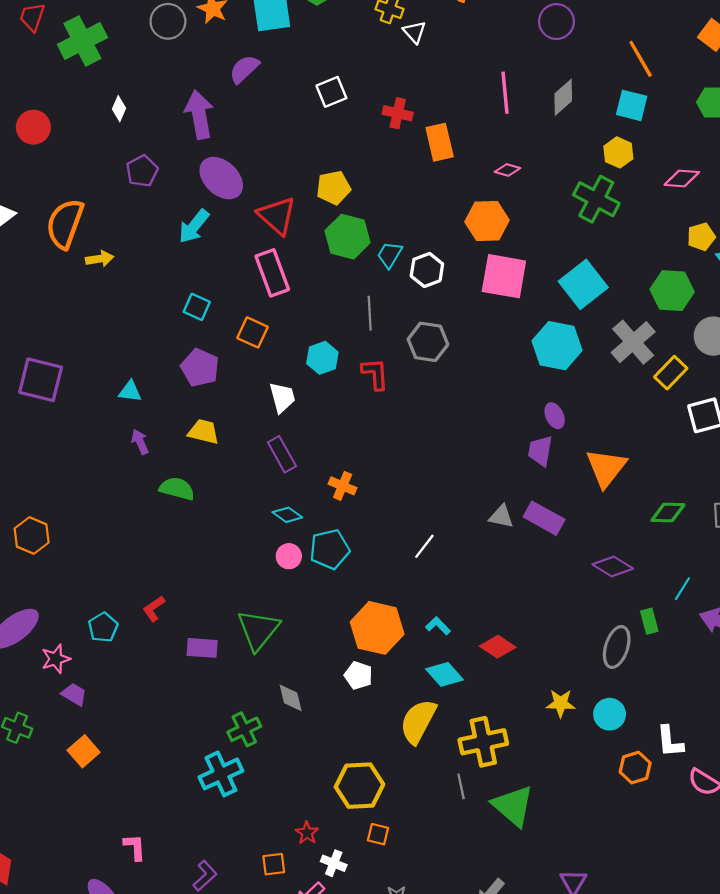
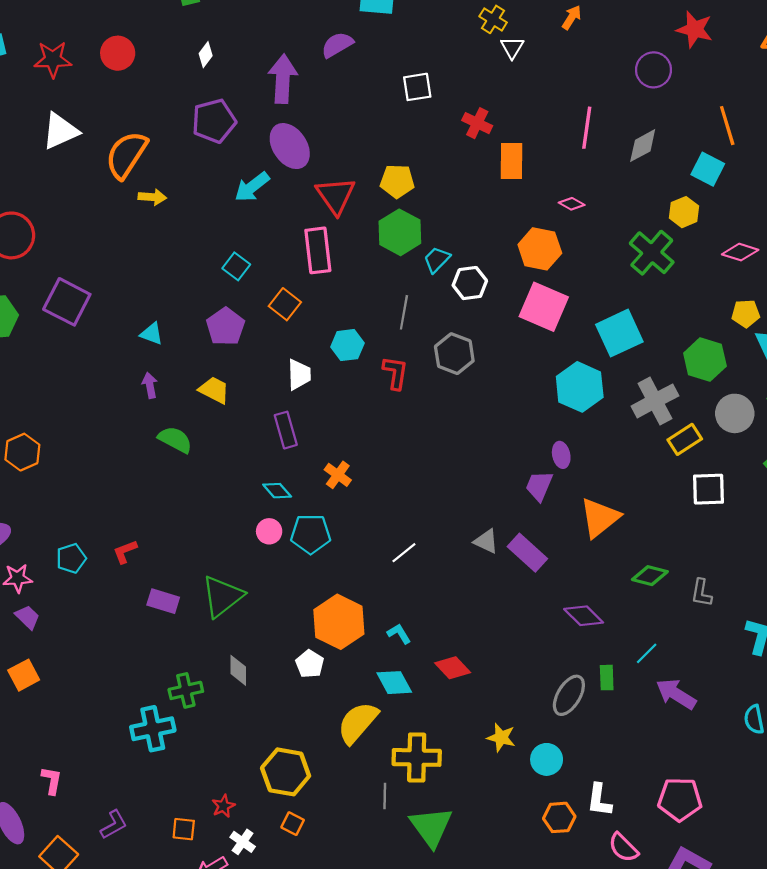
purple pentagon: (142, 171) -> (214, 121), size x1.4

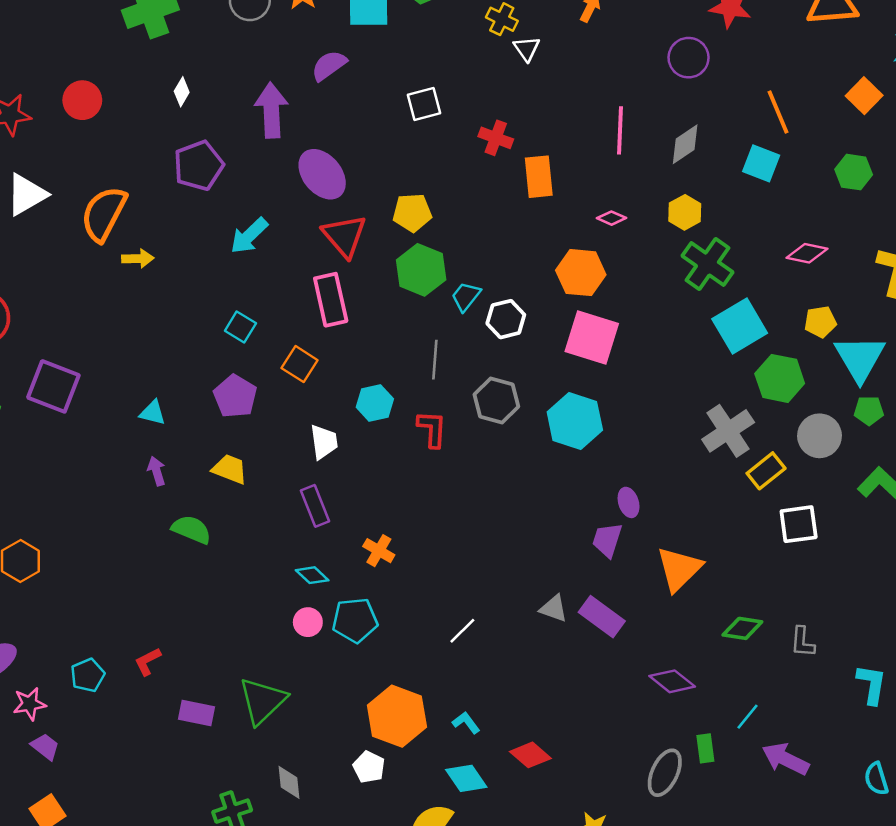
purple ellipse: (290, 146) -> (322, 174), moved
yellow hexagon: (684, 212) -> (685, 212), moved
cyan square: (619, 333) -> (740, 326), moved
cyan hexagon: (580, 387) -> (575, 421), moved

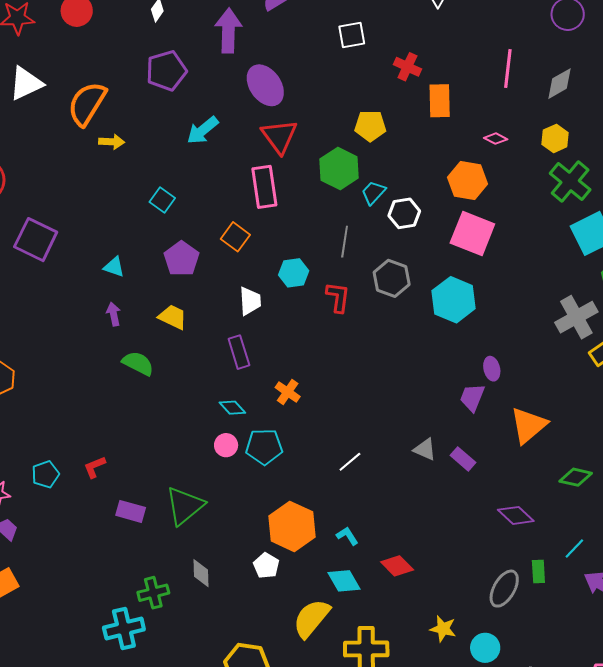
yellow pentagon: (412, 213) -> (370, 126), moved
cyan square: (240, 327) -> (162, 200), moved
purple rectangle: (602, 617) -> (463, 459), size x0.7

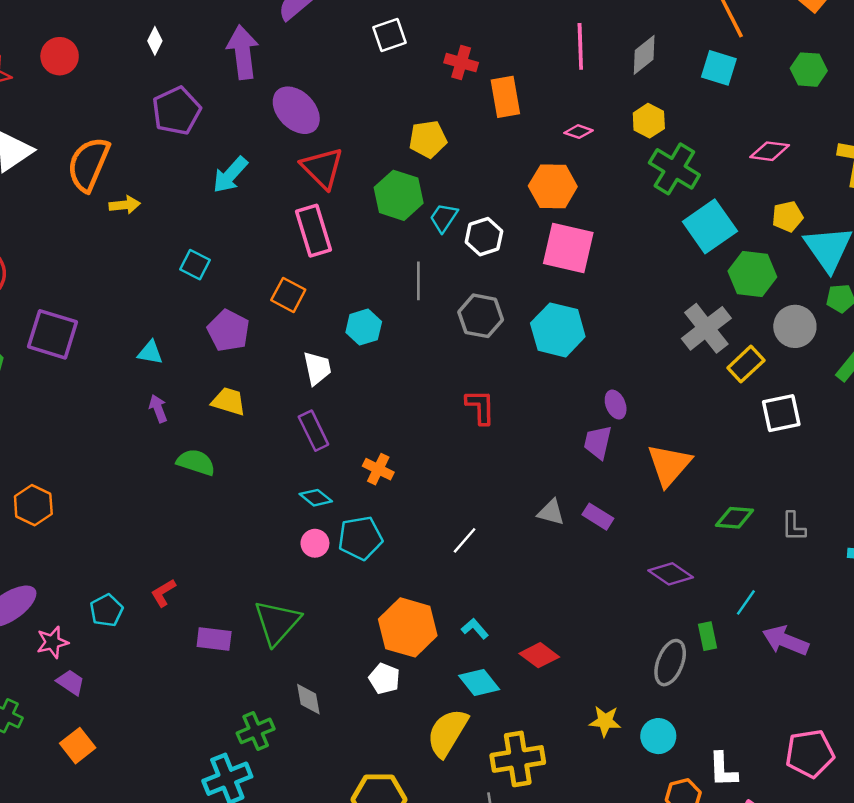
red L-shape: (338, 297) -> (480, 407), moved

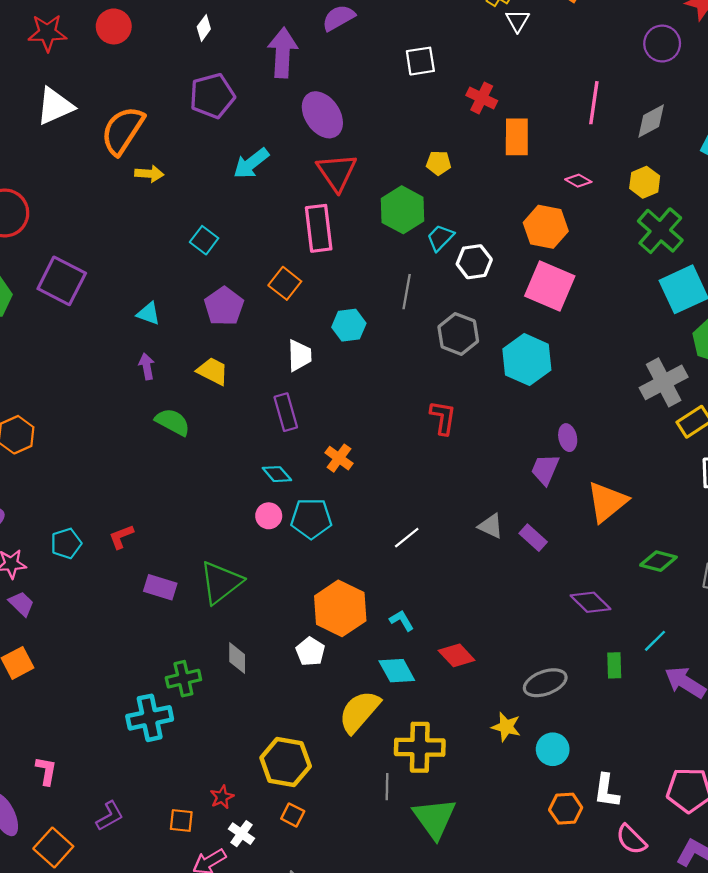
yellow pentagon: (428, 139) -> (439, 163), size x0.7
gray ellipse: (670, 663) -> (545, 683), moved, turned 39

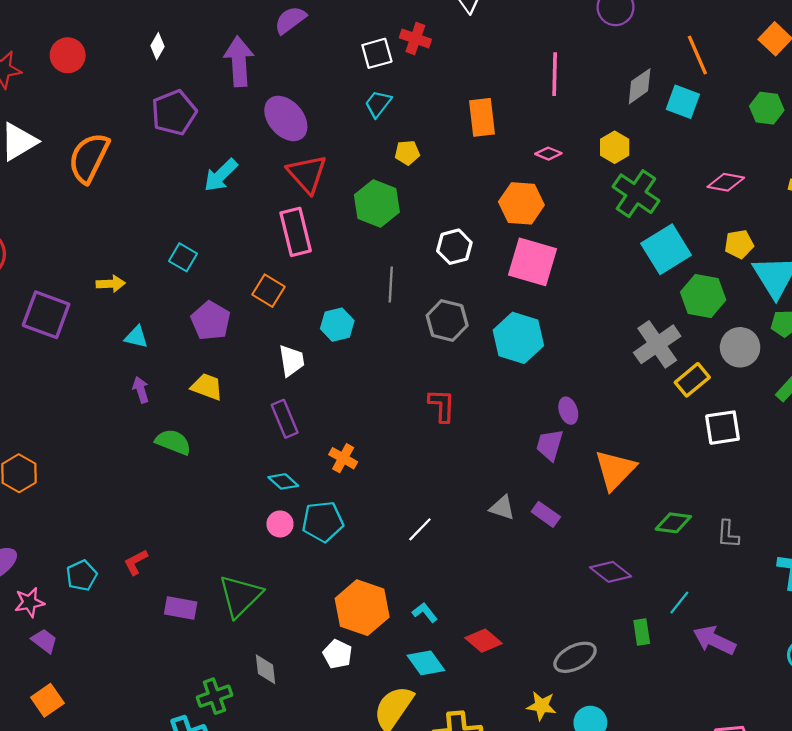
red cross: (482, 98) -> (415, 39), moved
gray diamond: (651, 121) -> (640, 86), moved
yellow arrow: (149, 174) -> (111, 284), moved
cyan trapezoid: (440, 238) -> (378, 104), moved

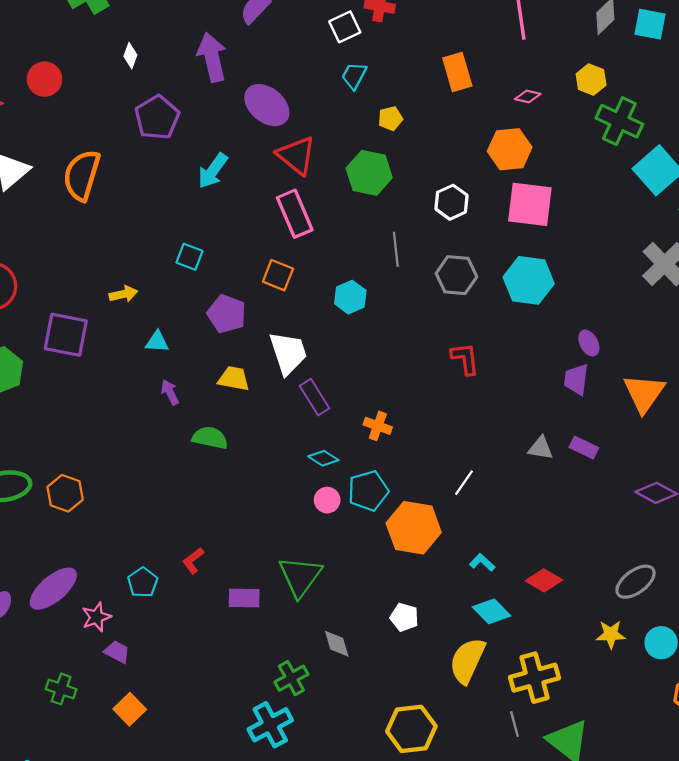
white trapezoid: (292, 361) -> (288, 353), moved, size x1.4
orange hexagon: (362, 608) -> (414, 528), moved

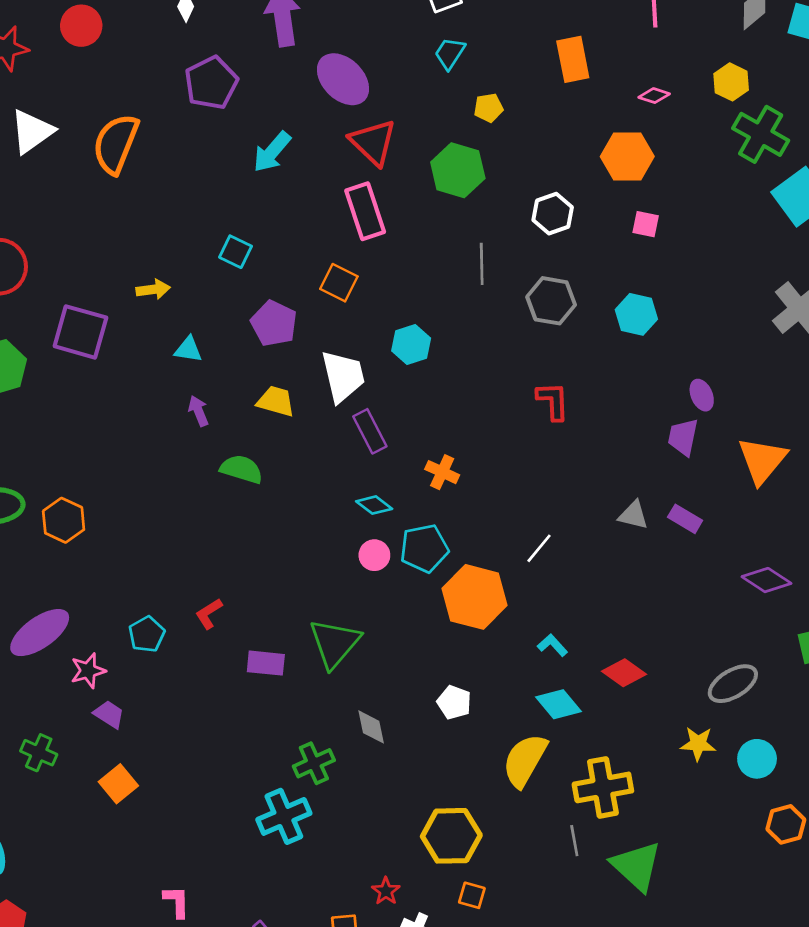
pink square: (530, 204) -> (646, 224), size x0.5
cyan hexagon: (529, 280) -> (636, 314), size x0.7
cyan hexagon: (350, 297) -> (411, 345), moved

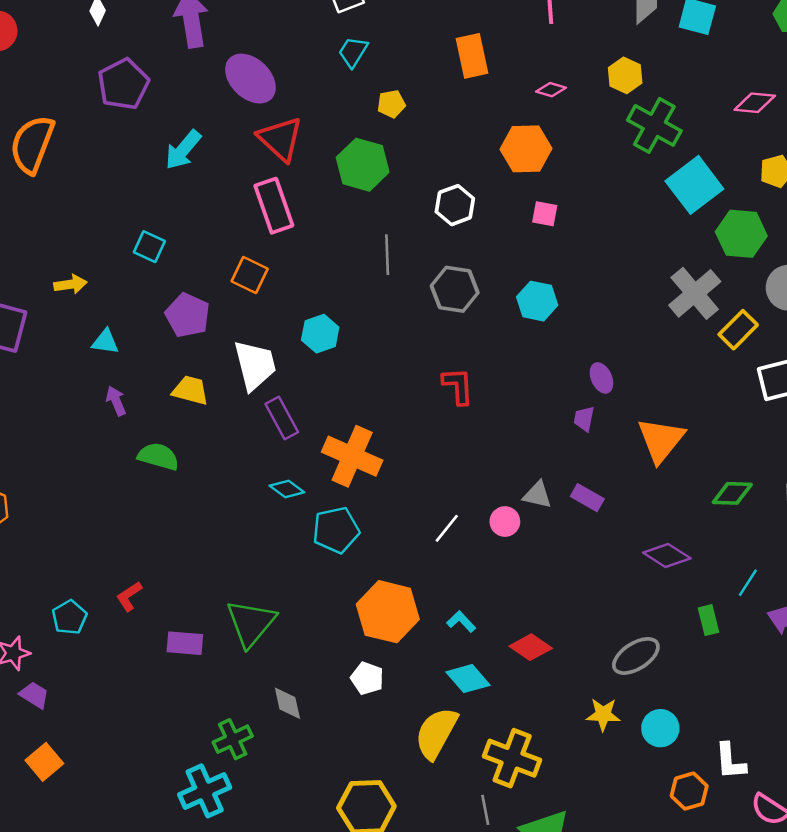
purple trapezoid: (683, 437) -> (584, 419), size x0.7
orange cross: (442, 472) -> (352, 456), size x1.8
pink circle: (374, 555) -> (505, 522), moved
orange hexagon: (474, 597) -> (388, 612), moved
yellow cross: (603, 787) -> (512, 758), turned 32

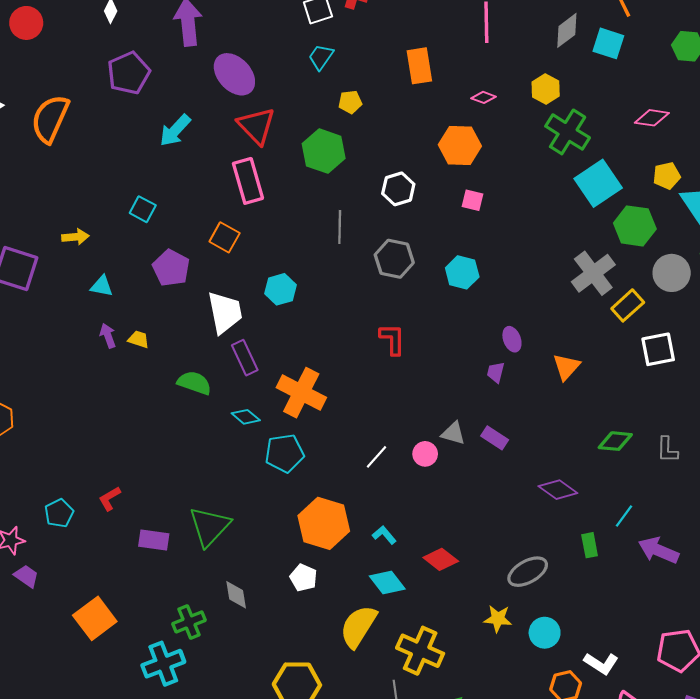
yellow trapezoid: (190, 390) -> (139, 339), moved, size x0.7
orange triangle: (661, 440) -> (566, 367), moved, size x0.7
green semicircle: (158, 456) -> (194, 383), moved
white L-shape: (730, 761) -> (601, 663), turned -56
orange square: (44, 762) -> (95, 618), moved, size x1.4

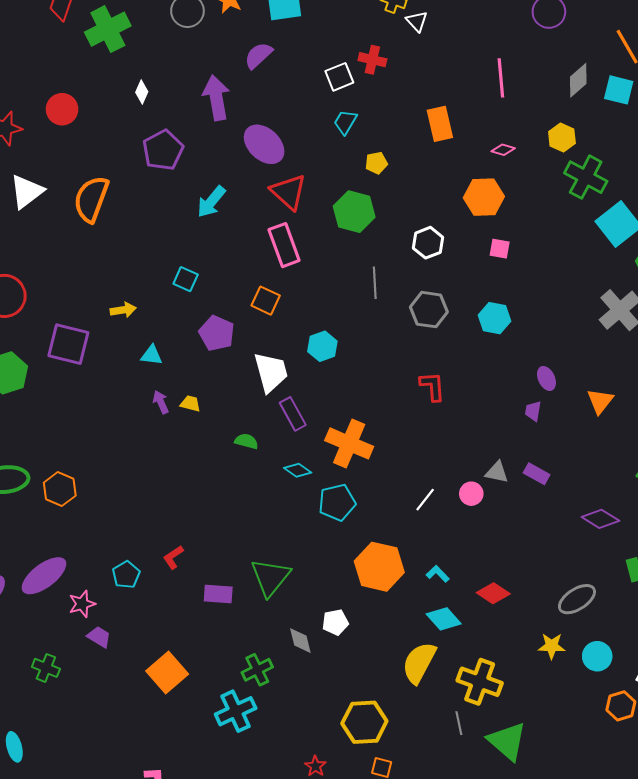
green semicircle: (194, 383) -> (246, 441), size x0.7
white pentagon: (304, 578) -> (335, 622), moved, turned -30

